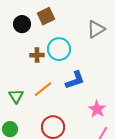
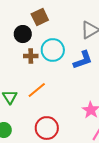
black circle: (22, 24) -> (23, 34), moved
blue L-shape: (75, 80) -> (83, 60), moved

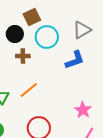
cyan circle: (53, 50) -> (47, 37), moved

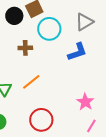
black circle: (15, 34) -> (14, 16), moved

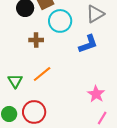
red circle: (41, 120) -> (34, 112), moved

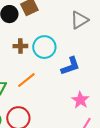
cyan circle: (60, 21) -> (44, 47), moved
blue L-shape: (88, 44) -> (70, 66), moved

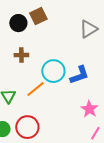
brown cross: (20, 46) -> (21, 55), moved
cyan circle: (44, 47) -> (53, 71), moved

